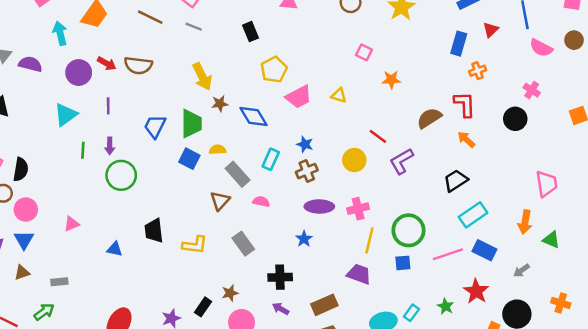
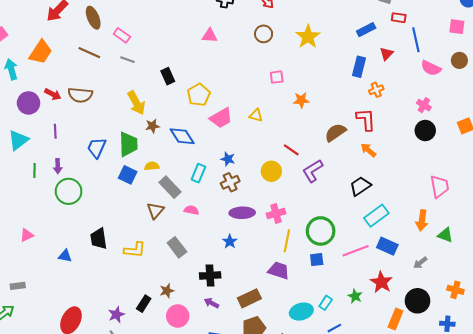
black rectangle: (251, 32) -> (168, 76), moved
pink square: (364, 52) -> (277, 77), turned -32
black circle: (515, 119) -> (425, 131), moved

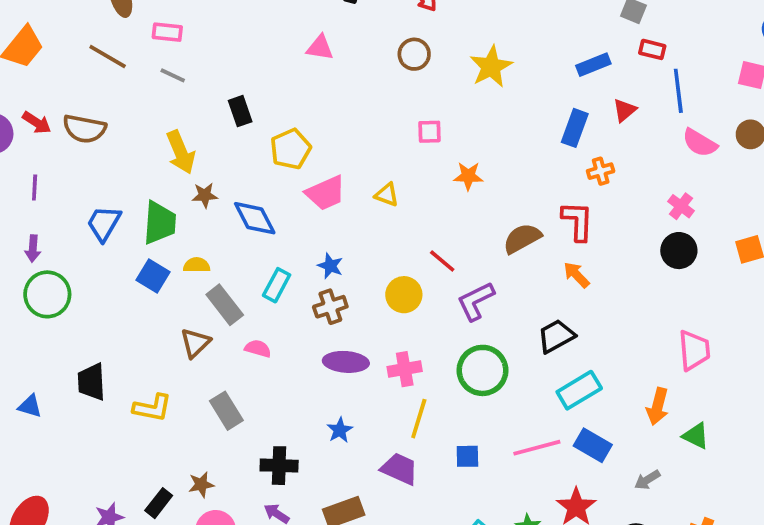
pink rectangle: (122, 35) -> (167, 32), turned -35
green circle: (321, 231) -> (483, 370), moved
blue star: (230, 241) -> (340, 430), moved

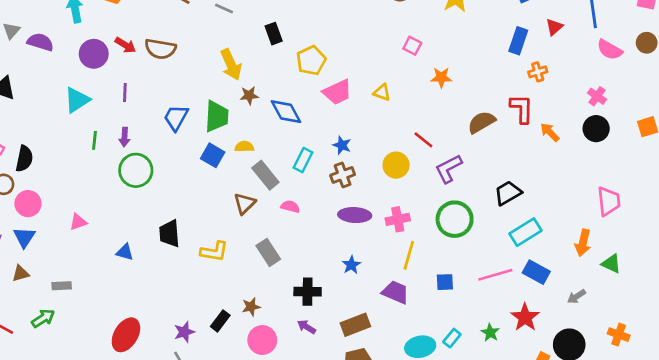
pink square: (430, 132) -> (412, 46), turned 30
orange arrow: (576, 275) -> (550, 132), moved

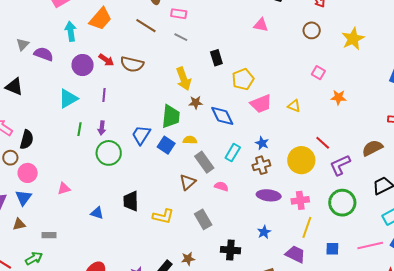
blue trapezoid: (176, 118) -> (141, 135), moved
brown semicircle: (482, 122) -> (372, 148), moved
yellow circle: (396, 165) -> (301, 160), size x1.4

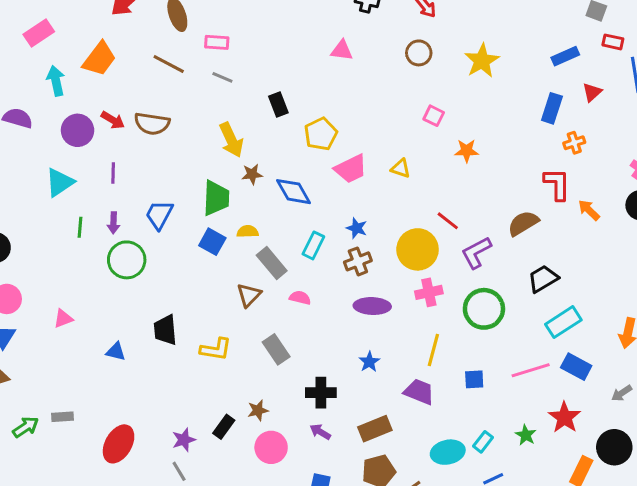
blue trapezoid: (141, 135) -> (159, 215), moved
pink cross: (300, 200) -> (429, 292), moved
gray rectangle: (49, 235) -> (63, 417), moved

